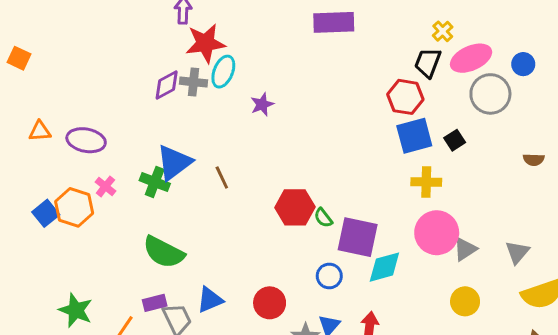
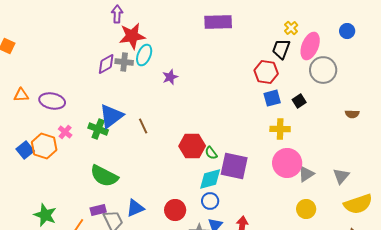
pink ellipse: (471, 58) -> (310, 46), turned -44
blue circle: (523, 64) -> (347, 31), moved
blue square: (414, 136) -> (272, 98), size x0.7
cyan diamond: (384, 267) -> (210, 179), moved
blue circle: (329, 276) -> (210, 201), moved

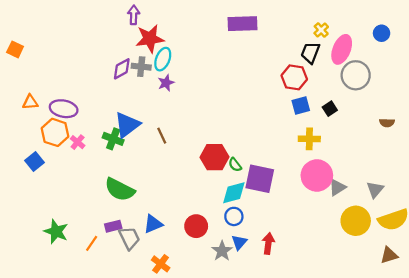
purple star: (170, 77) -> (166, 83), moved
orange hexagon: (44, 146) -> (55, 132), moved
yellow circle: (306, 209) -> (356, 221), moved, size x1.4

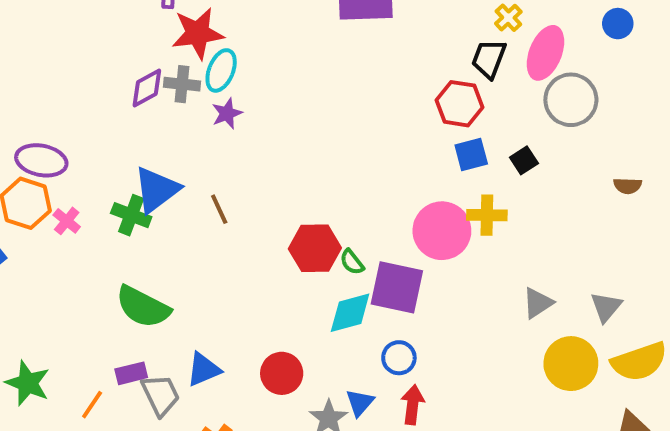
pink circle: (317, 175) -> (442, 231), moved
blue circle: (234, 216) -> (399, 358), moved

